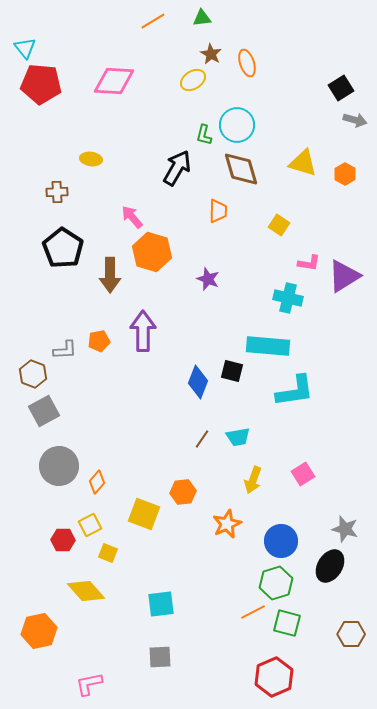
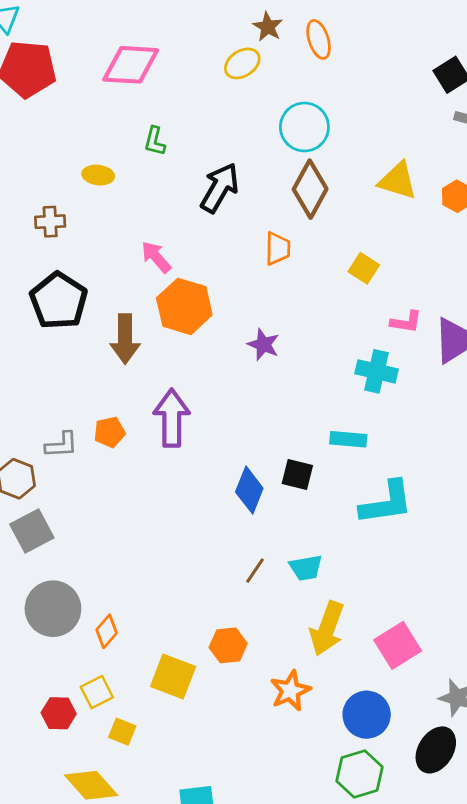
green L-shape: (204, 135) -> (155, 141), moved
brown diamond: (241, 169) -> (310, 189), turned 45
cyan rectangle: (268, 346) -> (348, 439), size x0.6
pink square: (303, 474) -> (398, 645), moved, size x1.4
yellow arrow: (253, 480) -> (327, 628), size x1.4

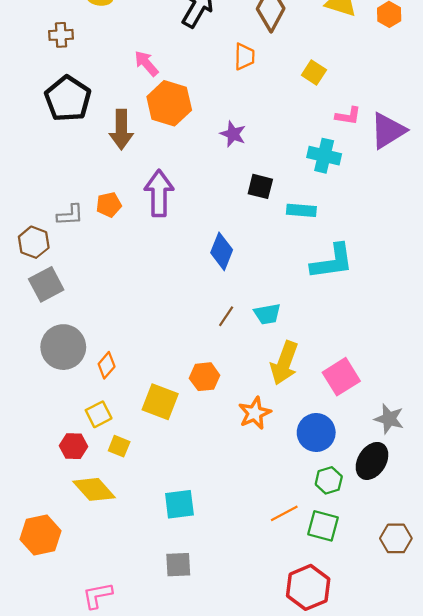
black square: (297, 475) -> (260, 186), moved
red hexagon: (59, 713) -> (74, 446), moved
green hexagon: (360, 774) -> (329, 480), moved, size x0.7

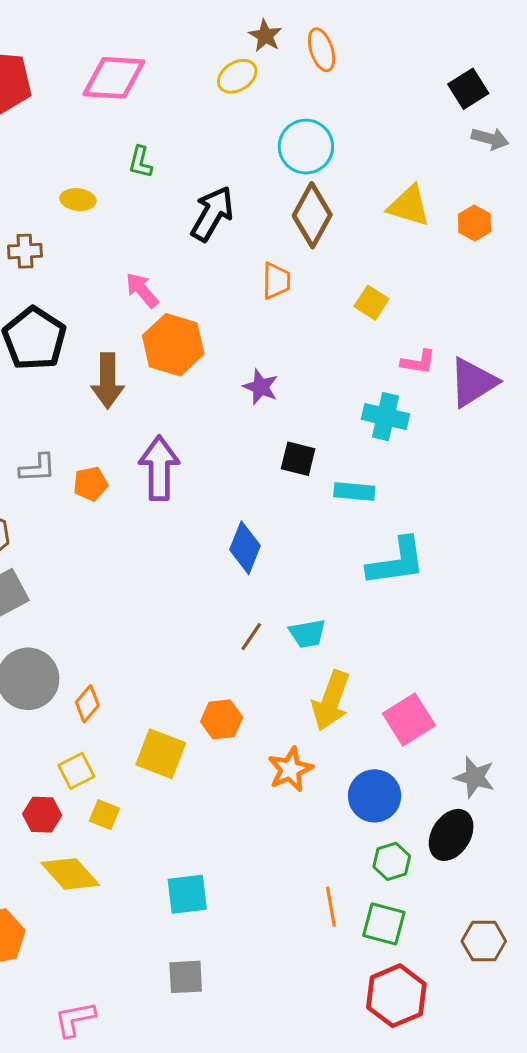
gray L-shape: (70, 215) -> (37, 468), moved
orange line: (284, 513) -> (331, 907), turned -72
red hexagon: (308, 587) -> (396, 996), moved

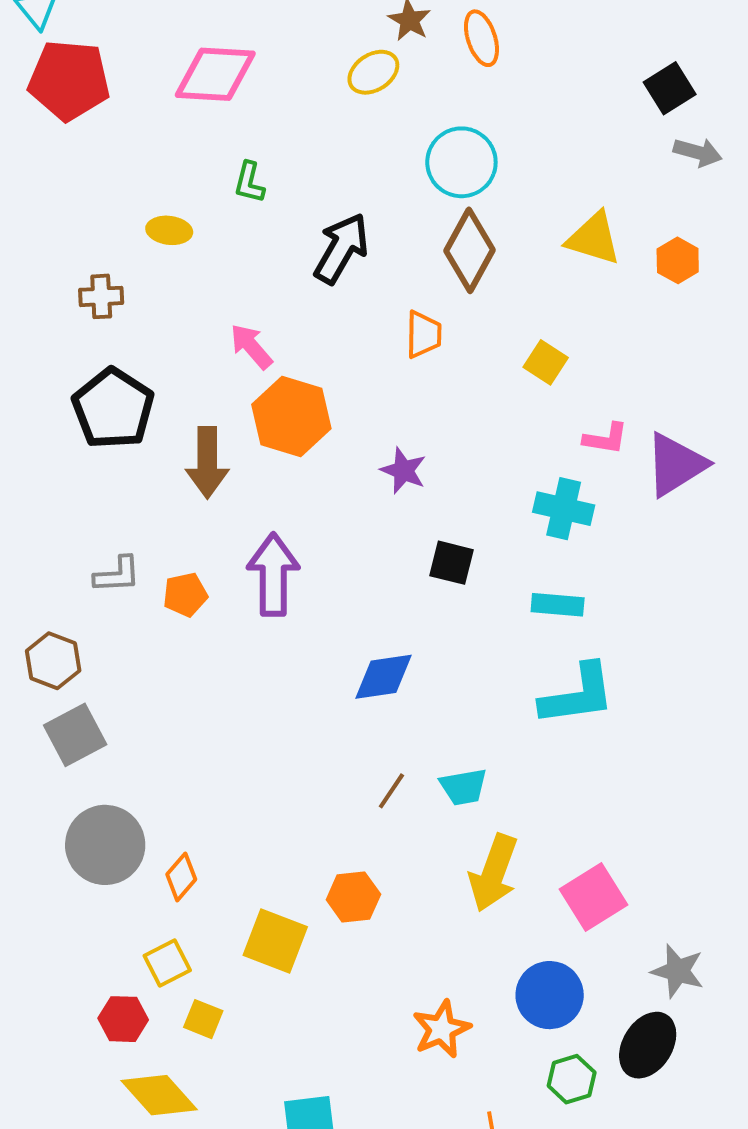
cyan rectangle: (354, 492) -> (558, 605), moved
blue diamond: (245, 548) -> (383, 677), turned 60
orange star: (290, 769) -> (441, 1029), moved

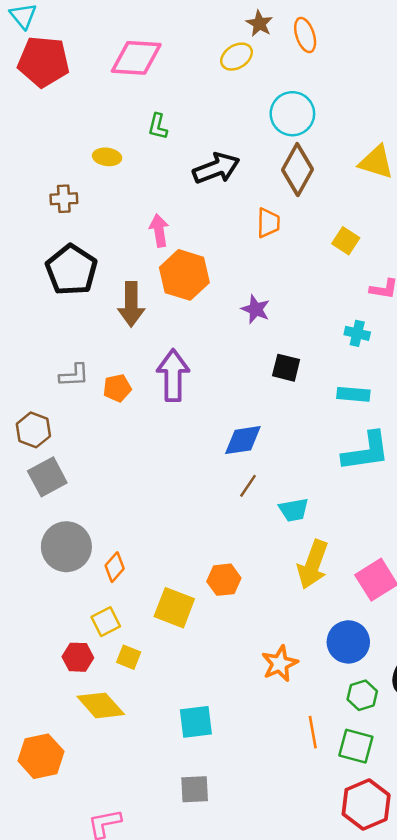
black arrow: (341, 248) -> (216, 168), turned 39
pink arrow: (251, 346) -> (159, 231), turned 32
cyan cross: (564, 509) -> (357, 333), size x0.7
brown line: (391, 791) -> (248, 486), moved

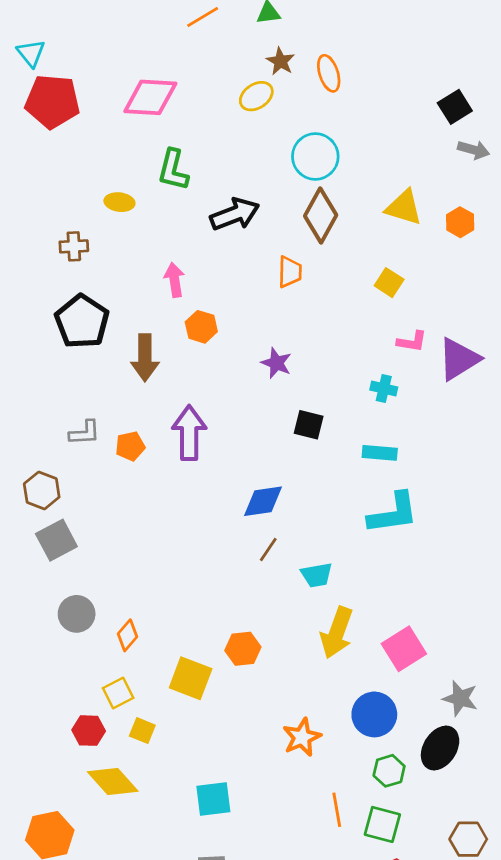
green L-shape: (158, 126) -> (173, 170), size x1.5
yellow square: (346, 241) -> (389, 283), moved
orange hexagon: (184, 275) -> (201, 327), size x0.6
gray circle: (66, 547) -> (77, 614), size x0.7

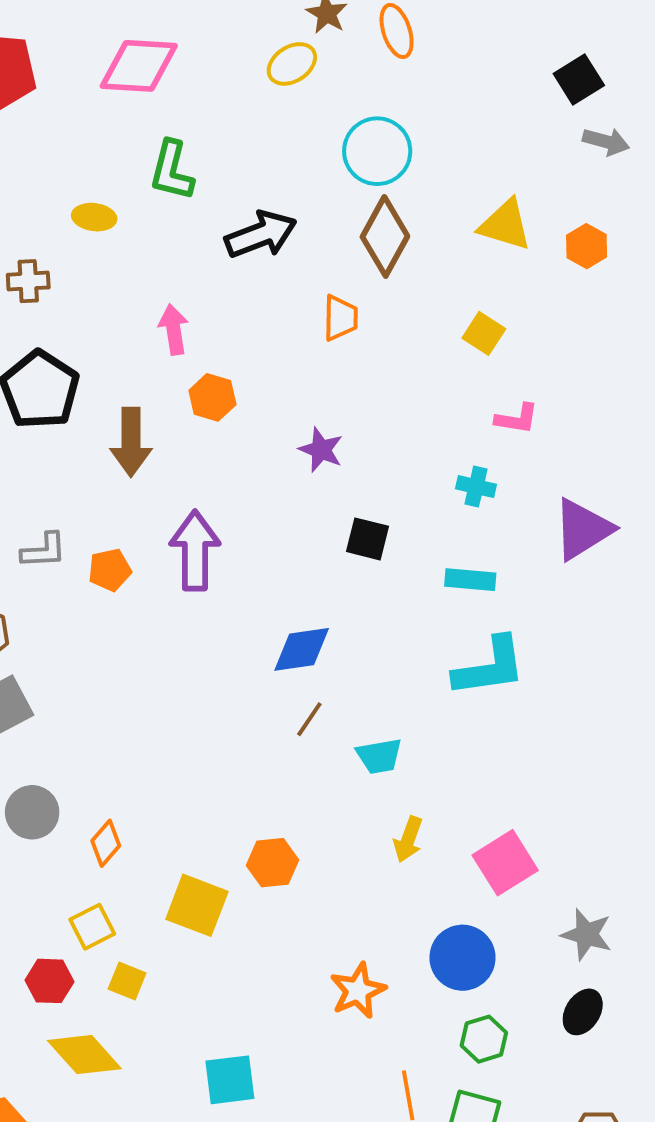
purple triangle: (459, 359) -> (583, 529), moved
yellow arrow: (337, 633) -> (408, 839), size x0.6
black ellipse: (440, 748) -> (583, 1012), moved, size x0.7

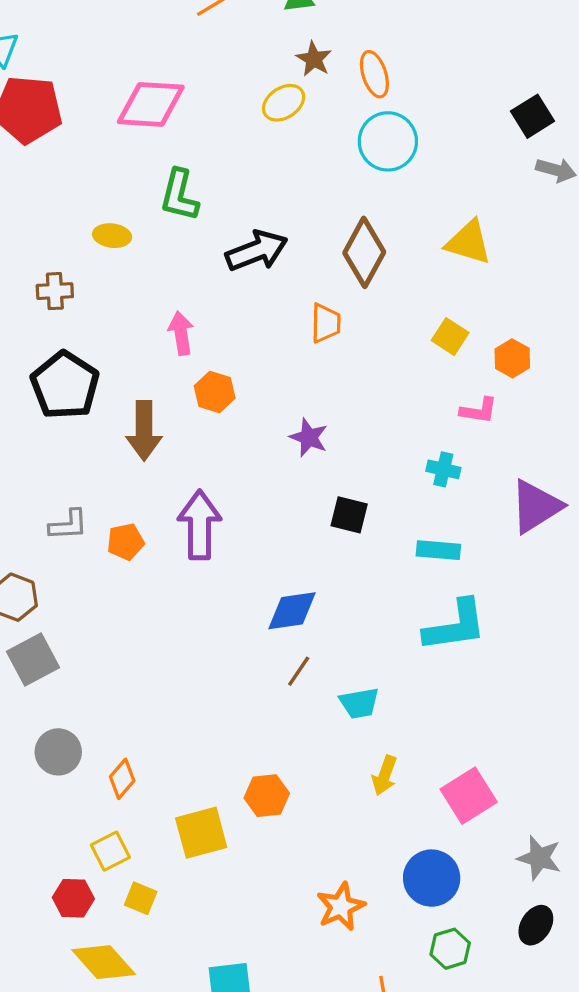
cyan circle: (377, 151) -> (388, 141), moved
orange hexagon: (587, 246) -> (512, 358), moved
yellow square: (197, 905) -> (201, 833), turned -36

